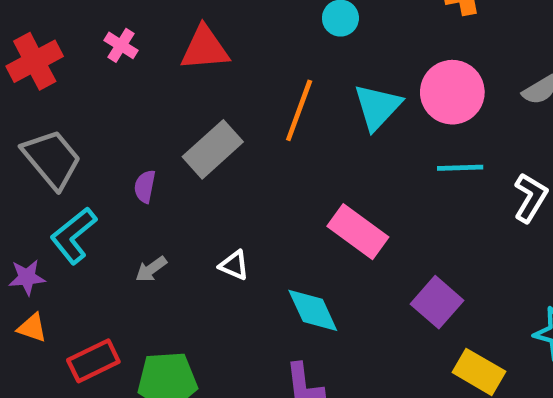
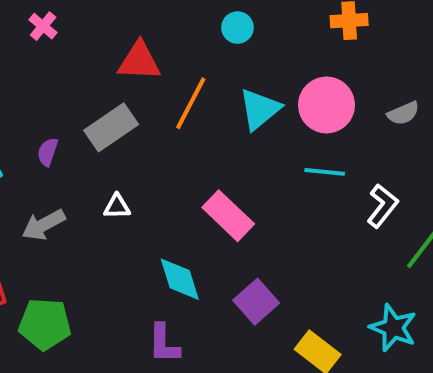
red triangle: (205, 48) -> (139, 61), moved
white triangle: (234, 265) -> (117, 207), moved, turned -32
gray arrow: (151, 269) -> (44, 225), size x1.5
purple square: (437, 302) -> (256, 302), moved

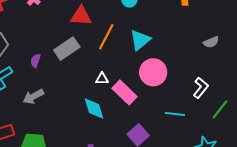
pink circle: (327, 105) -> (153, 72), moved
cyan line: (325, 172) -> (175, 114), moved
white triangle: (117, 207) -> (102, 79), moved
cyan diamond: (180, 279) -> (94, 108), moved

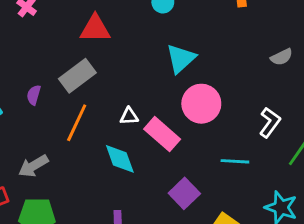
orange line: (106, 37) -> (77, 123), moved
gray arrow: (33, 97) -> (33, 166), moved

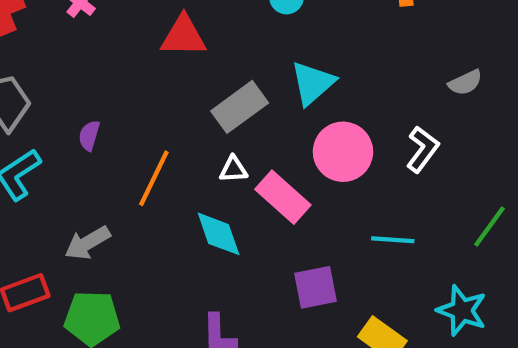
gray rectangle: (77, 76) -> (240, 107), moved
white L-shape: (270, 122) -> (423, 149), moved
purple square: (184, 193) -> (315, 287), turned 32

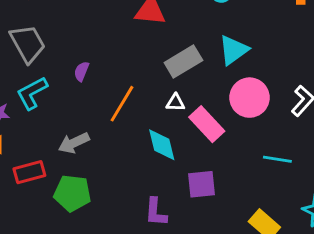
purple square: (315, 287) -> (202, 184), moved

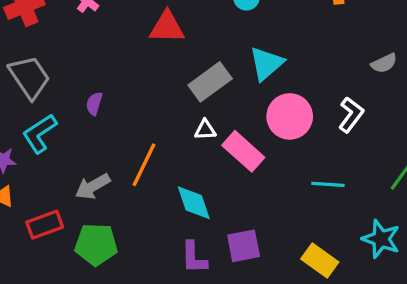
orange line: (122, 104) -> (144, 165), moved
cyan diamond: (162, 145) -> (194, 203), moved
purple square: (202, 184) -> (244, 246), moved

